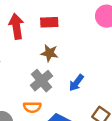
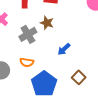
gray cross: (42, 81) -> (28, 34), moved

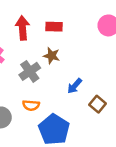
brown square: (79, 77) -> (98, 104), moved

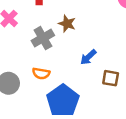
brown square: (98, 104) -> (111, 78), turned -35

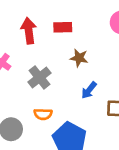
brown star: (67, 24) -> (79, 58), moved

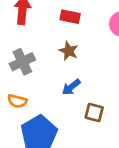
red rectangle: (63, 27) -> (70, 17), moved

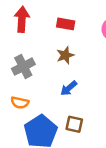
brown star: (69, 51) -> (65, 55), turned 30
brown square: (94, 112) -> (74, 124), moved

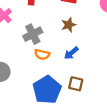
orange semicircle: (20, 103) -> (42, 54), moved

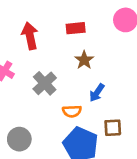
orange semicircle: (42, 54) -> (72, 111), moved

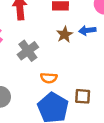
blue arrow: (97, 93) -> (87, 30), moved, turned 42

